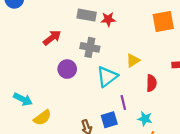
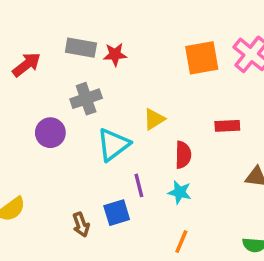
red arrow: (52, 38) -> (27, 65), moved
gray cross: (90, 47) -> (86, 99), turned -30
cyan star: (145, 119) -> (180, 192), moved

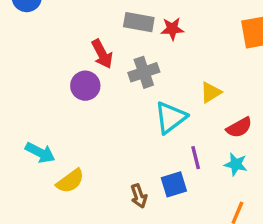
red arrow: (27, 65) -> (102, 54), moved, turned 100
purple circle: (50, 133) -> (85, 86), moved
red semicircle: (183, 155) -> (239, 127), turned 60

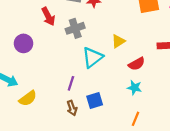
purple circle: (85, 86) -> (23, 43), moved
purple line: (196, 158) -> (71, 83), moved, turned 32

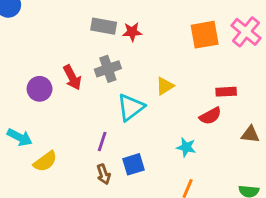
red arrow: (48, 16) -> (72, 77), moved
red semicircle: (137, 64) -> (210, 116), moved

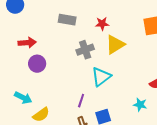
gray rectangle: (104, 26) -> (67, 20), moved
red arrow: (72, 77) -> (27, 43), moved, turned -66
yellow triangle: (165, 86) -> (115, 45), moved, size x1.5

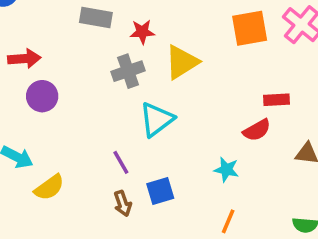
red star: (102, 24) -> (142, 32), moved
purple line: (81, 101) -> (121, 162), turned -48

